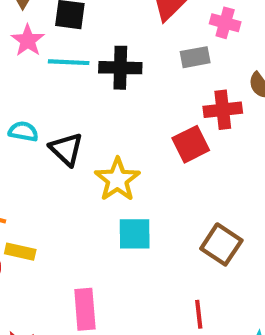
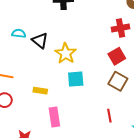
red cross: (223, 110) -> (121, 28), moved
red square: (191, 144) -> (117, 56), moved
yellow rectangle: (20, 252) -> (40, 91), moved

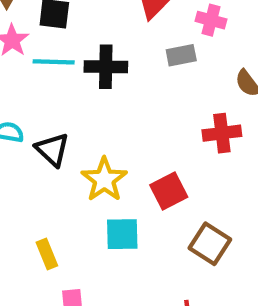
red square: (117, 56) -> (169, 191), moved
yellow rectangle: (40, 91) -> (47, 254), turned 56

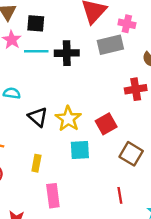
gray rectangle: (181, 55) -> (110, 45), size x1.5
black triangle: (52, 150) -> (38, 117), moved
yellow rectangle: (47, 254) -> (36, 163), turned 35

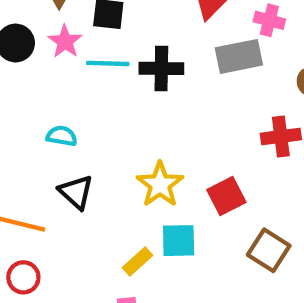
black triangle: (38, 117) -> (76, 192), moved
yellow rectangle: (36, 163) -> (138, 262), moved, turned 35

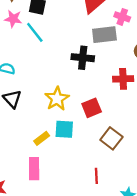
pink star: (65, 41) -> (13, 19), turned -30
cyan line: (108, 63) -> (35, 32), turned 45
black cross: (161, 68) -> (83, 58), moved

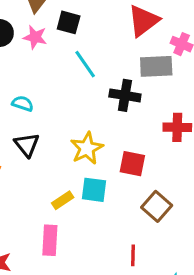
cyan line: (35, 32) -> (85, 64), moved
red square: (92, 108) -> (132, 164), turned 30

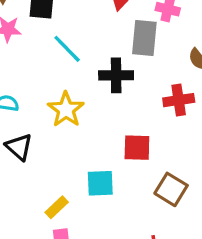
gray rectangle: (156, 66) -> (144, 38), turned -72
yellow star: (87, 148) -> (66, 109), moved
yellow rectangle: (63, 200) -> (57, 207), moved

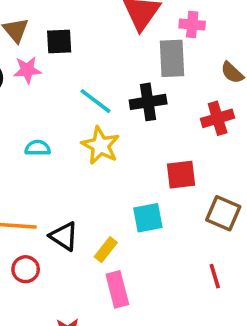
cyan line: (67, 49) -> (95, 101), moved
black triangle: (19, 147) -> (64, 236), moved

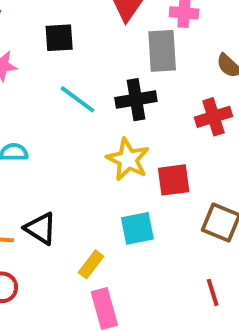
black square: (59, 42) -> (59, 38), moved
yellow star: (101, 145) -> (128, 159), moved
black triangle: (64, 236) -> (41, 228), moved

